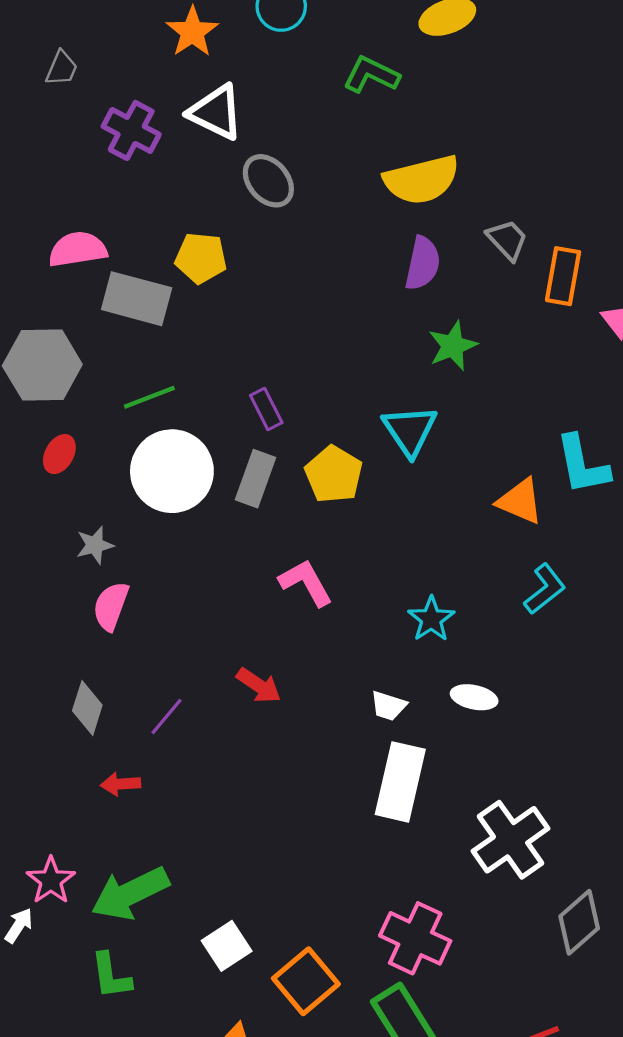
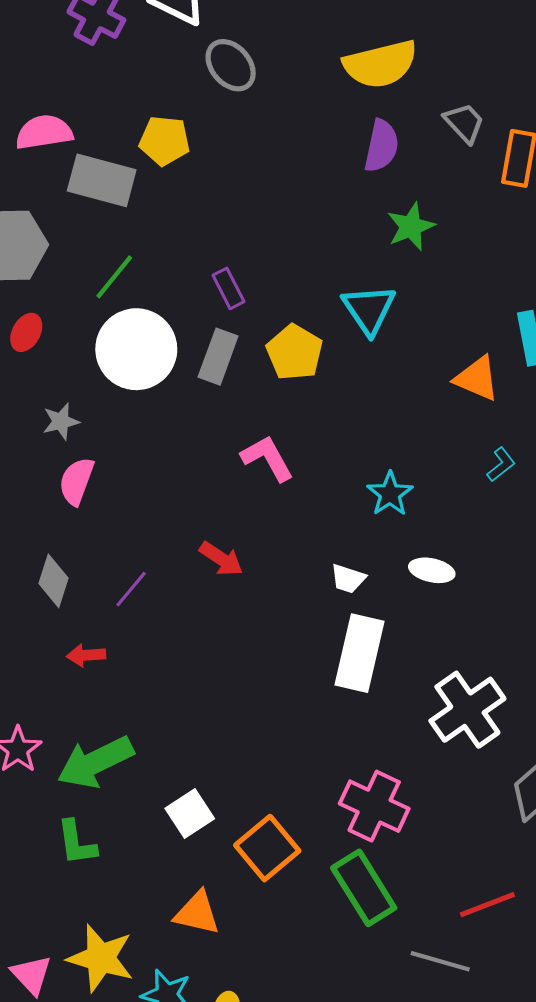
green line: (149, 397) -> (114, 277), turned -30
cyan L-shape: (545, 589) -> (501, 464), size x0.7

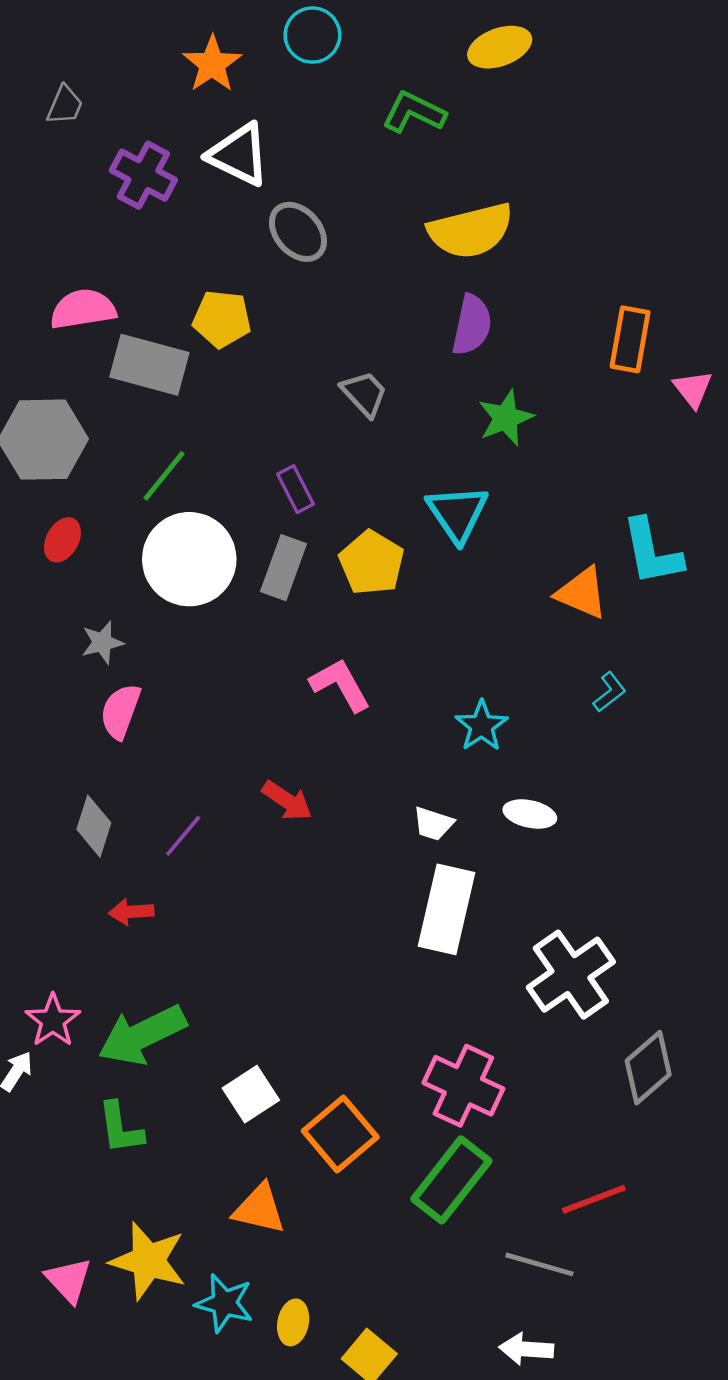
gray trapezoid: (464, 123) -> (364, 394), moved
green rectangle: (364, 888) -> (451, 1180), turned 70

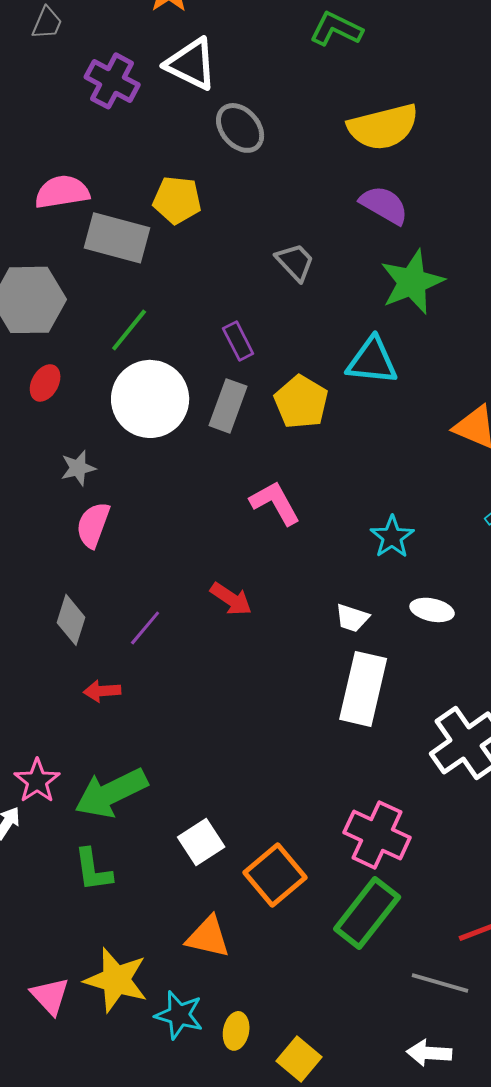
purple semicircle: (472, 325) -> (384, 205), turned -72
green star: (506, 418) -> (412, 282), size x1.4
cyan triangle: (457, 513) -> (372, 361), turned -50

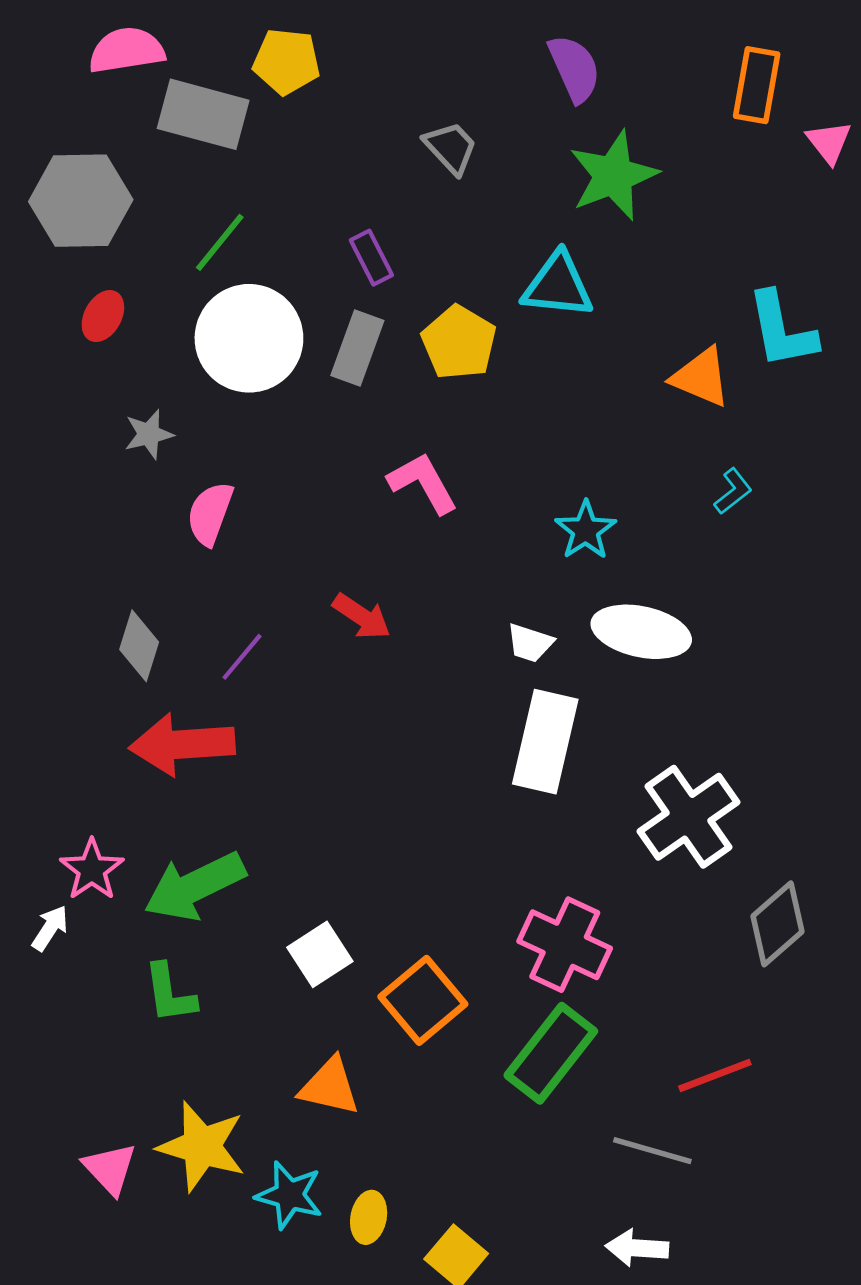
purple semicircle: (384, 205) -> (574, 68), turned 36
pink semicircle: (93, 525) -> (210, 514), moved
white ellipse: (432, 610) -> (641, 632), size x1.6
red arrow: (102, 691) -> (182, 744), size x2.0

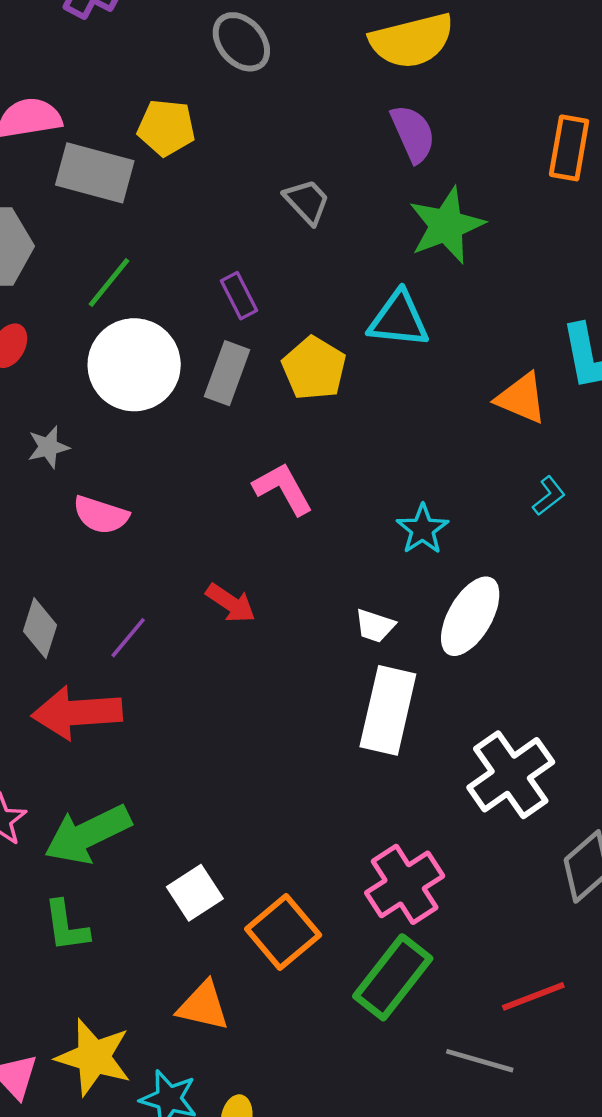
pink semicircle: (210, 514) -> (101, 515), turned -92
white ellipse: (641, 632) -> (470, 616), turned -72
pink cross: (565, 945) -> (405, 884), turned 32

